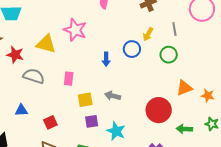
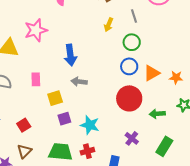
pink star: (75, 30) -> (36, 30), turned -30
blue circle: (132, 49) -> (129, 66), moved
blue arrow: (106, 59) -> (70, 55), size x1.5
gray arrow: (113, 96) -> (79, 82), moved

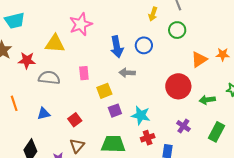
blue circle: (129, 66) -> (144, 45), moved
orange star: (176, 78) -> (223, 54), moved
red cross: (87, 151) -> (148, 138), moved

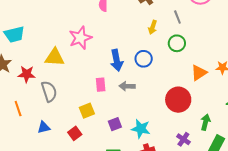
pink rectangle: (84, 73) -> (101, 85), moved
gray semicircle: (49, 78) -> (49, 91), turned 65
yellow square: (104, 91) -> (87, 111), moved
green arrow: (207, 100) -> (205, 122), moved, turned 112
orange line: (14, 103) -> (18, 109), moved

